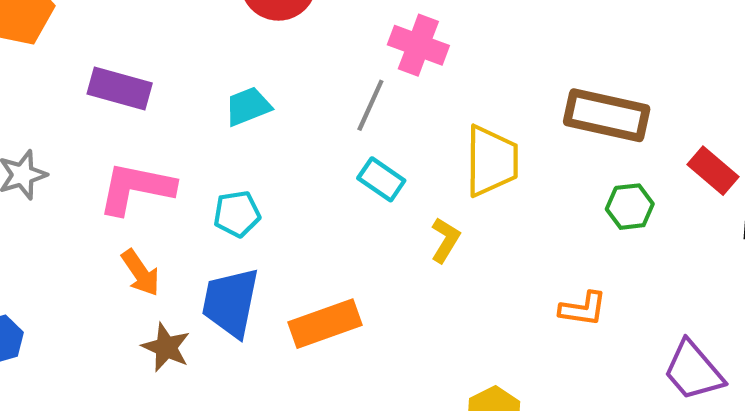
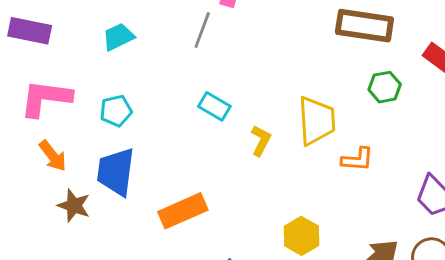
yellow trapezoid: (492, 161) -> (317, 121), moved
cyan rectangle: (381, 179) -> (214, 106), moved
yellow L-shape: (445, 240) -> (261, 141), moved
orange rectangle: (325, 324) -> (183, 211), moved

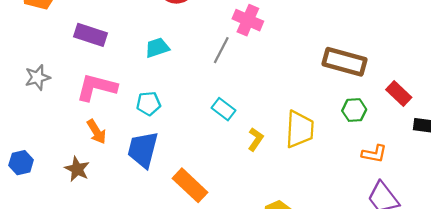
orange L-shape: (357, 159) -> (374, 154), moved
brown star: (74, 206) -> (77, 169), moved
orange rectangle: (183, 211) -> (190, 185), turned 60

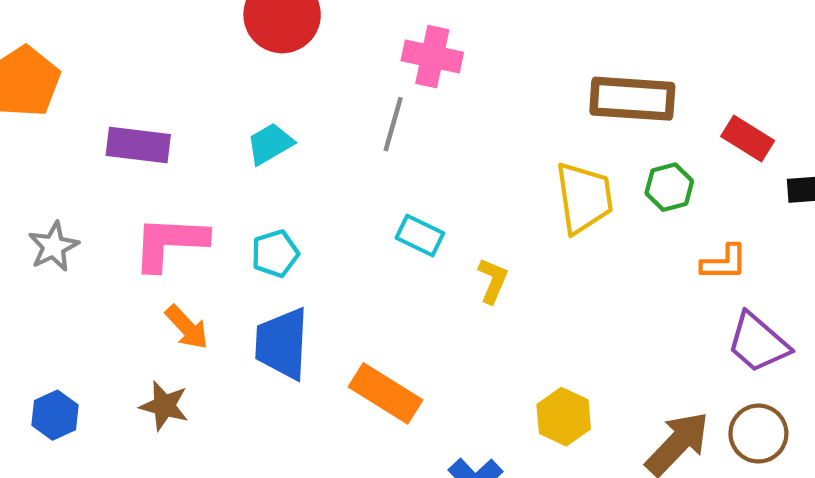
yellow trapezoid: (300, 129) -> (584, 198), moved

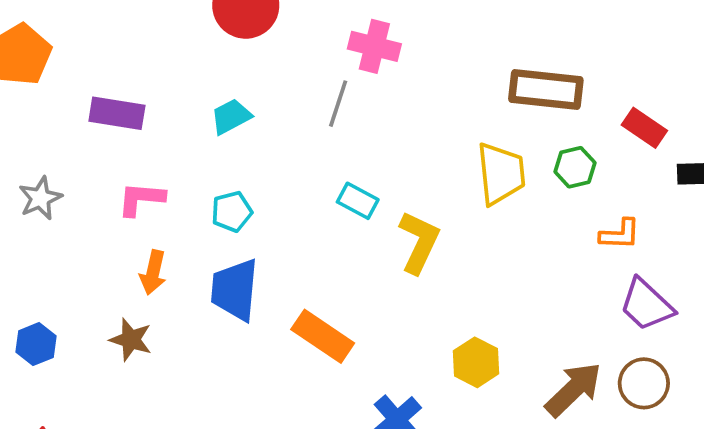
pink L-shape: (170, 243) -> (141, 199), size x0.7
yellow L-shape: (493, 281) -> (419, 242), size x1.6
orange arrow: (187, 327) -> (153, 272), turned 54

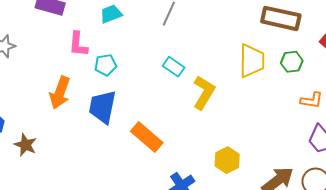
pink L-shape: (141, 199) -> (78, 44), moved, turned -96
orange arrow: (153, 272) -> (60, 93), size x1.4
brown star: (131, 340) -> (25, 145), moved

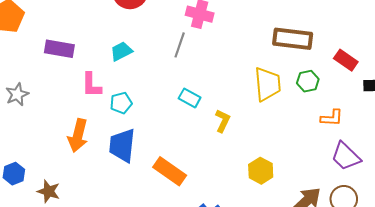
yellow L-shape: (204, 92) -> (223, 121), size x0.7
yellow hexagon: (227, 160) -> (261, 171), moved

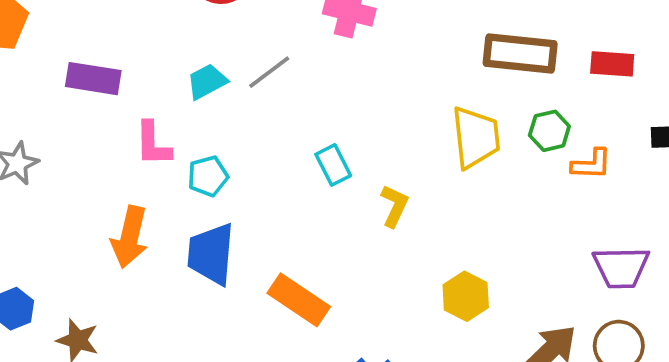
gray line: (180, 45) -> (269, 72), moved, turned 35
red rectangle: (346, 60) -> (612, 64), moved, turned -30
cyan rectangle: (190, 98) -> (333, 165), turned 35
orange L-shape: (332, 118) -> (591, 164), moved
purple trapezoid: (346, 156) -> (621, 267), turned -44

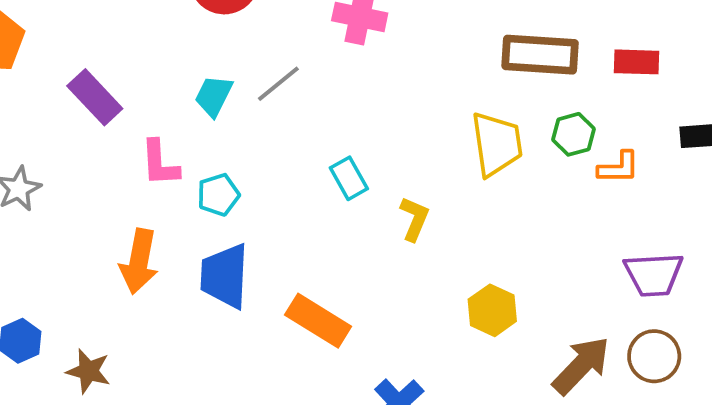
purple rectangle: (93, 79) -> (95, 97), turned 40
cyan trapezoid: (207, 81) -> (214, 96), turned -33

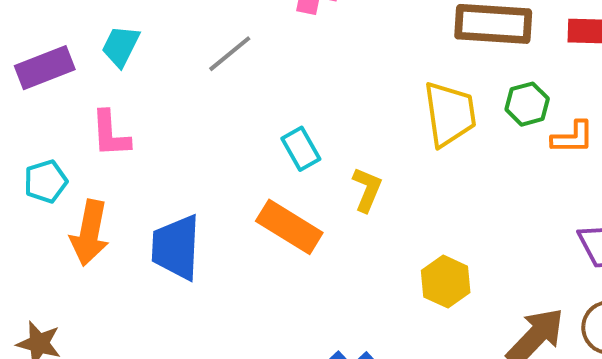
cyan trapezoid: (214, 96) -> (121, 46), moved
purple rectangle: (95, 97) -> (45, 68), turned -68
cyan pentagon: (218, 195) -> (46, 181), moved
orange rectangle: (318, 321) -> (289, 227), moved

